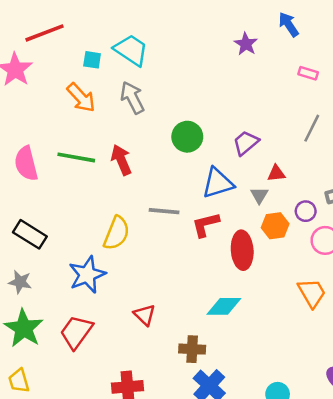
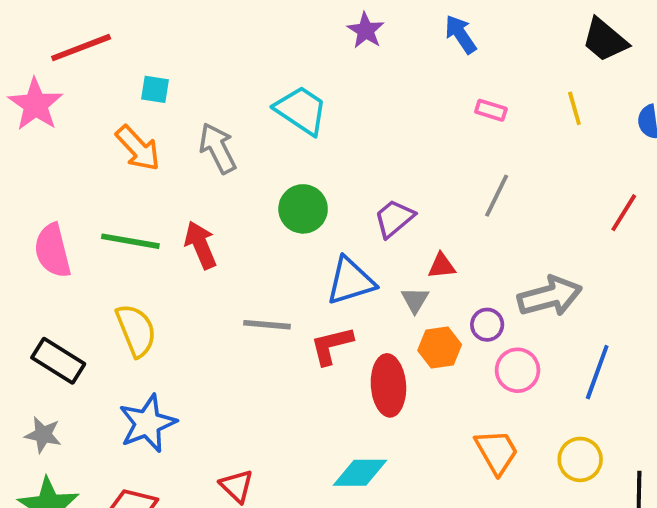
purple star: (246, 44) -> (366, 31), moved
cyan trapezoid: (131, 50) -> (301, 110), moved
yellow semicircle: (116, 233) -> (136, 330), moved, turned -44

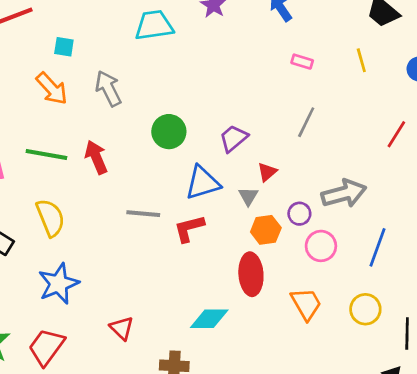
cyan trapezoid: (301, 110) -> (154, 25), moved, turned -42
red triangle: (442, 266) -> (267, 172), turned -35
red ellipse: (388, 385) -> (251, 274), moved

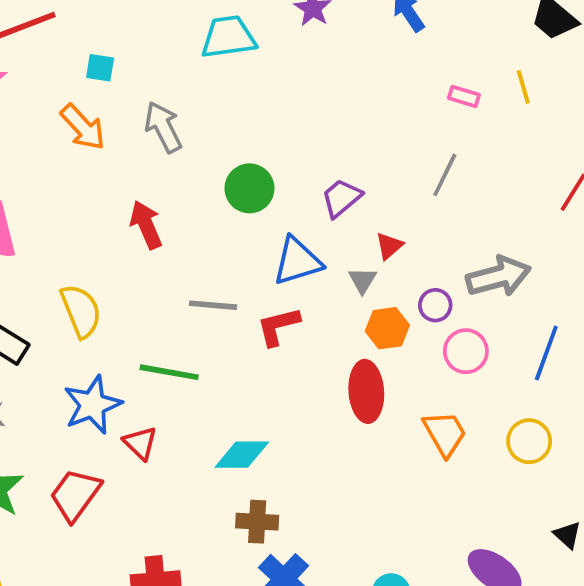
pink rectangle: (302, 62) -> (464, 96), moved
green line: (46, 154) -> (169, 372), moved
cyan diamond: (209, 319) -> (242, 455), moved
red triangle: (122, 328) -> (140, 443), moved

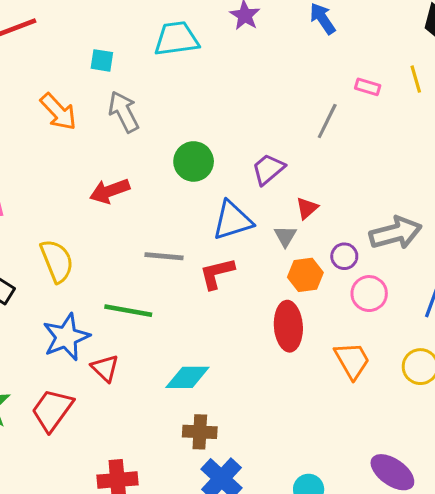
cyan square: (100, 68) -> (102, 60), moved
gray line: (445, 175) -> (327, 121), moved
red arrow: (146, 225) -> (110, 191), turned -87

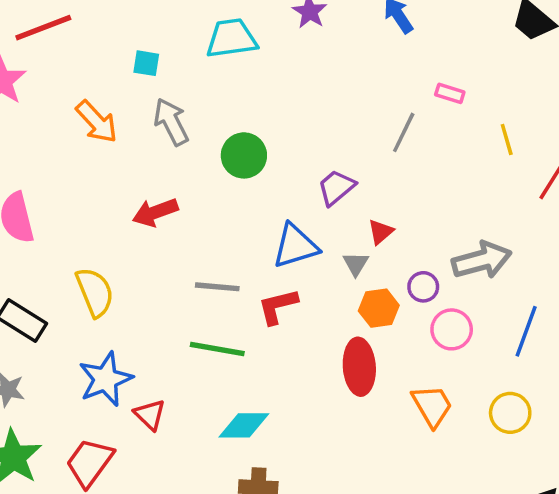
yellow line: (416, 79) -> (507, 139), moved
green circle: (194, 161) -> (244, 155), moved
green line: (128, 311) -> (217, 349), moved

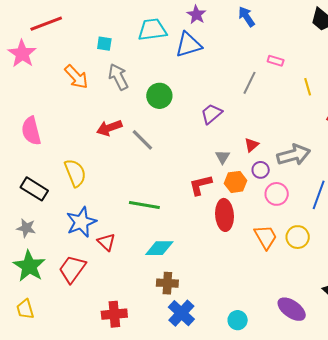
red triangle: (381, 232) -> (252, 145), moved
blue triangle: (295, 246) -> (188, 45), moved
gray line: (217, 287) -> (142, 140), moved, turned 40
red L-shape: (278, 306) -> (200, 185), moved
yellow circle: (510, 413) -> (298, 237), moved

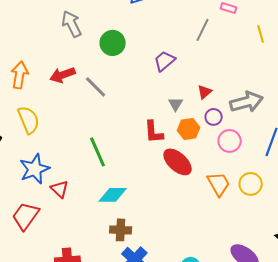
orange arrow: (76, 77) -> (20, 75), moved, turned -128
red L-shape: (200, 185) -> (154, 132), turned -80
green line: (144, 205) -> (98, 152), turned 56
red ellipse: (225, 215) -> (178, 162), turned -44

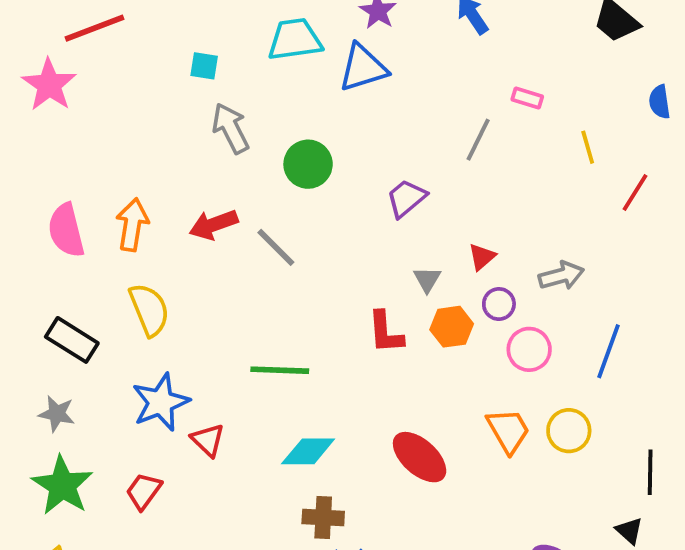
gray arrow: (247, 102) -> (561, 276), size x0.7
green line: (98, 152) -> (280, 370), turned -64
red ellipse: (178, 162) -> (420, 457), moved
red trapezoid: (26, 216) -> (144, 491), size x0.7

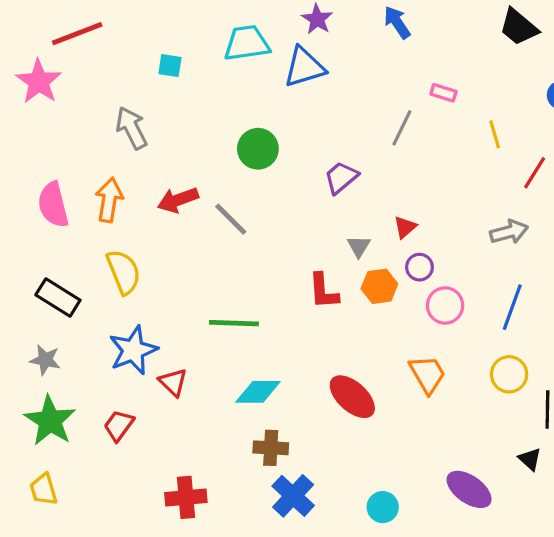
gray arrow: (231, 128) -> (132, 128), moved
gray arrow: (561, 276) -> (509, 232), moved
yellow circle: (569, 431) -> (509, 374), moved

